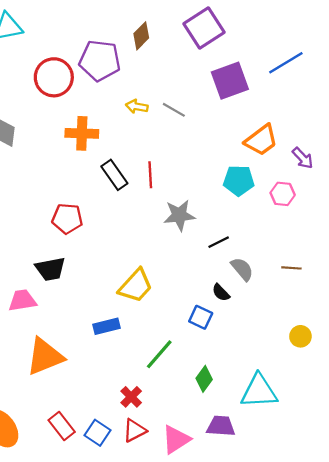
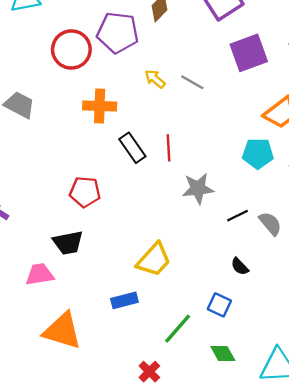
yellow arrow: (137, 106) -> (155, 79), turned 30
gray semicircle: (242, 269) -> (270, 224), moved
blue square: (201, 317) -> (219, 305), moved
orange triangle: (45, 356) -> (62, 331), turned 39
green diamond: (204, 379) -> (223, 353), turned -65

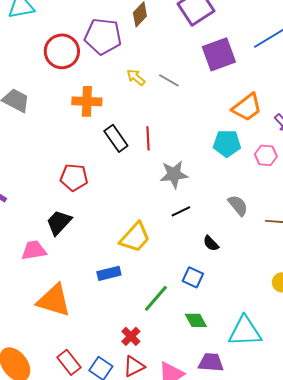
black line: (237, 216) -> (181, 211), moved
black trapezoid: (68, 243) -> (59, 222), turned 144

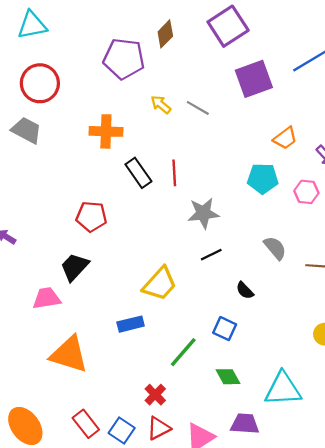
red circle: (62, 51) -> (40, 83), moved
orange trapezoid: (247, 107) -> (285, 138), size x0.7

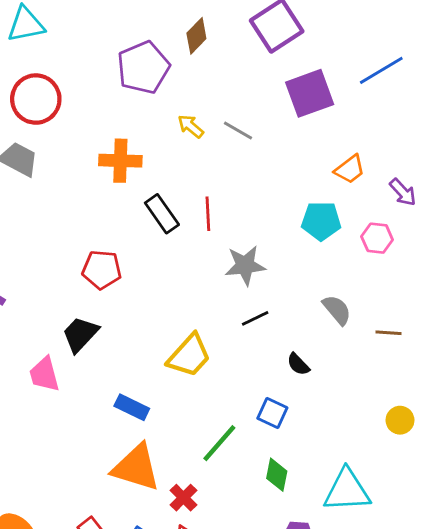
purple pentagon: (124, 59) -> (143, 67), turned -30
pink trapezoid: (47, 298) -> (44, 374), turned -96
blue rectangle: (131, 324) -> (132, 407), moved, turned 40
orange triangle: (69, 354) -> (136, 468), moved
green diamond: (228, 377) -> (277, 475), turned 40

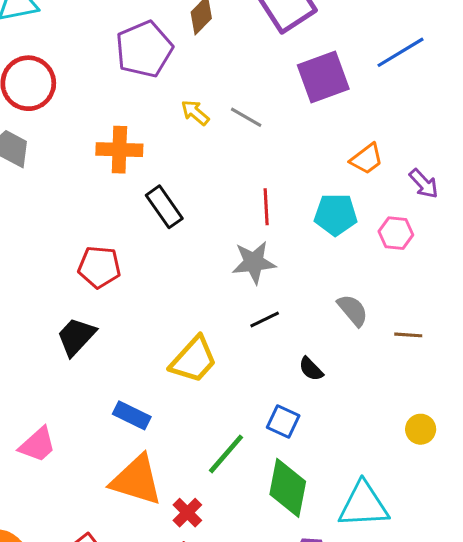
red line: (208, 214) -> (266, 207), moved
pink trapezoid: (44, 374) -> (38, 445), moved, turned -117
green diamond: (277, 475) -> (288, 488), size x1.6

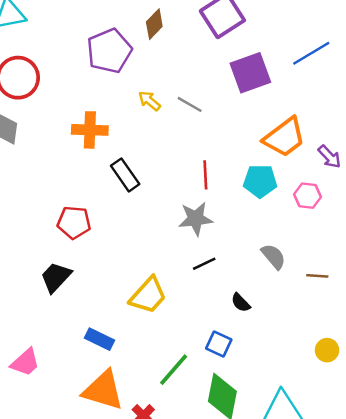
orange trapezoid: (367, 159) -> (284, 137), size x1.6

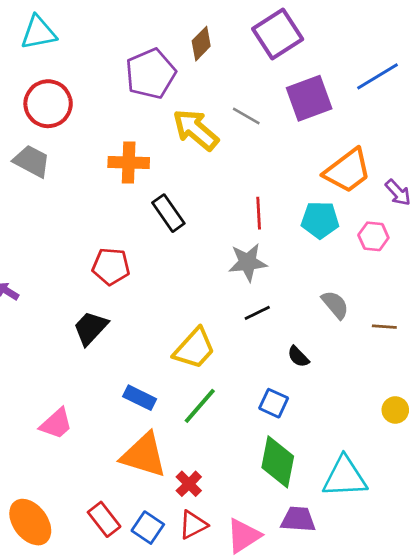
yellow arrow: (149, 101) -> (196, 130), size x1.8
gray line: (190, 104) -> (246, 116), moved
green line: (174, 370) -> (200, 406), moved

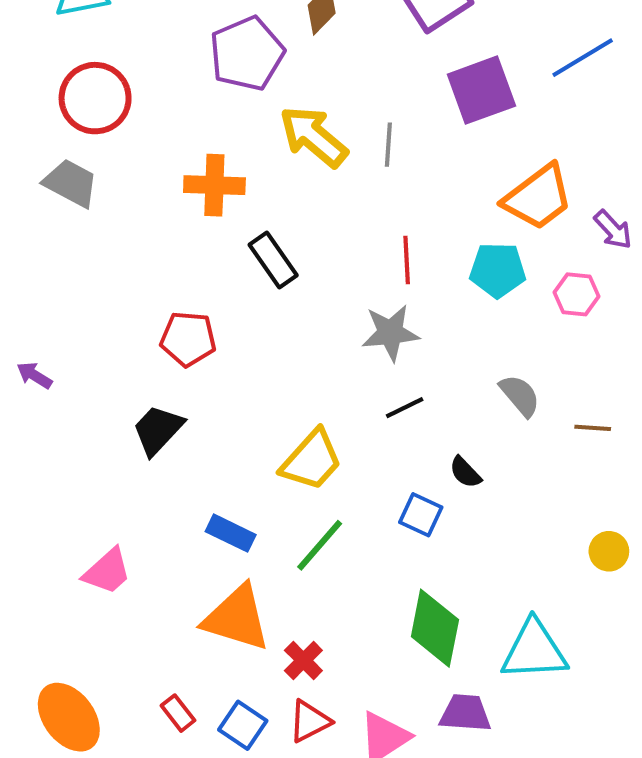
gray line: (246, 116) -> (388, 145), moved, turned 64
blue square: (274, 403) -> (421, 515), moved
red rectangle: (104, 519) -> (178, 713), size x0.7

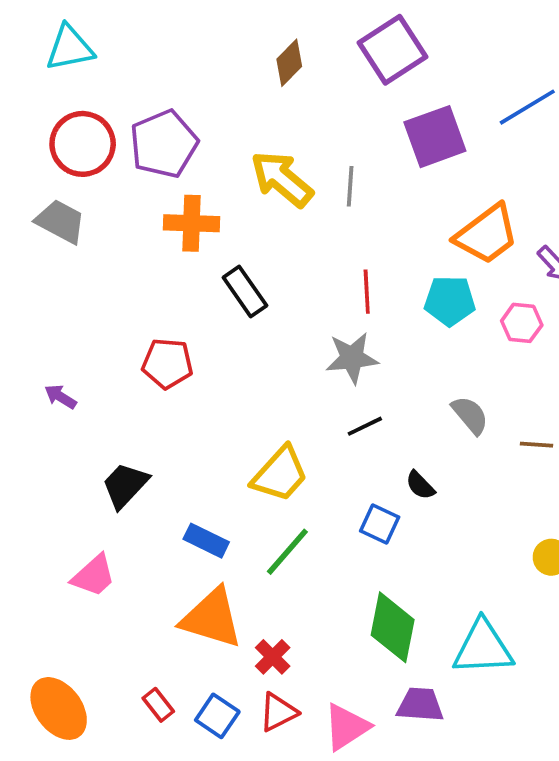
purple pentagon: (247, 54) -> (164, 144), moved
purple arrow: (34, 375) -> (60, 397), moved
black trapezoid: (158, 430) -> (125, 485), moved

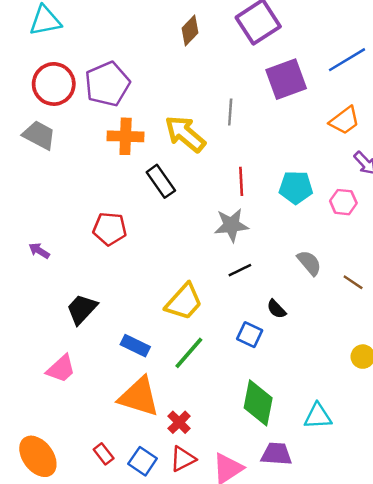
yellow arrow: (282, 179) -> (185, 134), moved
orange trapezoid: (487, 234) -> (345, 121), moved, size x0.7
brown line: (536, 445) -> (353, 282), turned 30
cyan triangle: (483, 648) -> (318, 416), size x0.7

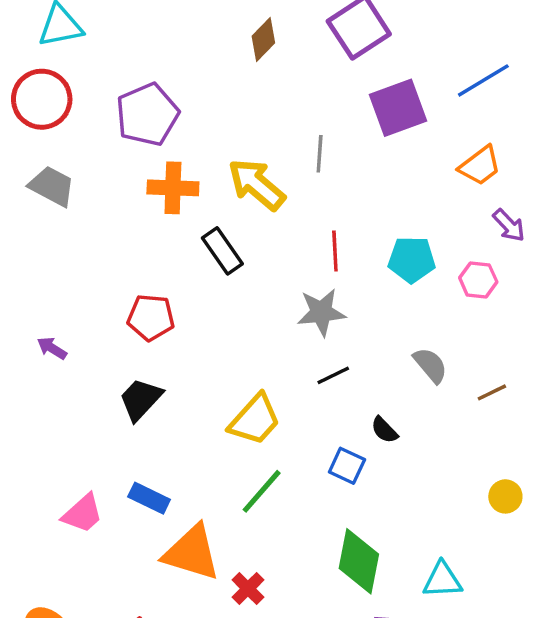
red circle: (54, 84) -> (42, 99), moved
brown line: (353, 282) -> (492, 392), turned -60
black trapezoid: (82, 309) -> (141, 399), moved
blue rectangle: (135, 346) -> (149, 498), moved

